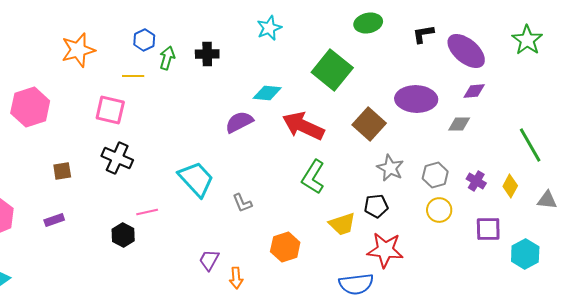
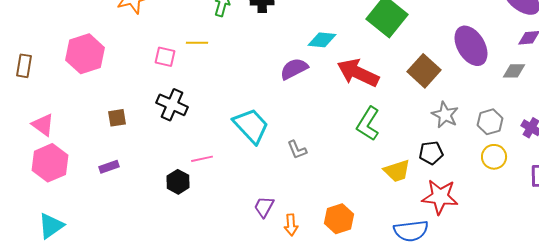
yellow line: (133, 76) -> (197, 43), moved
purple ellipse: (416, 99) -> (471, 46), turned 57
pink square: (110, 110) -> (165, 57), size x0.7
orange hexagon: (285, 247) -> (339, 219), moved

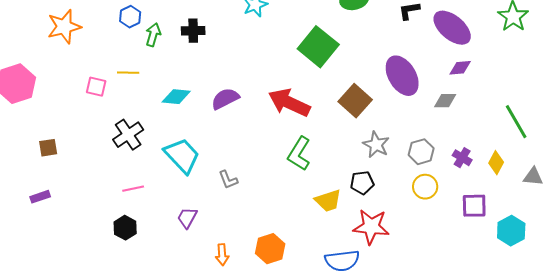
cyan diamond: (322, 40) -> (176, 97), moved
black cross: (172, 105) -> (128, 135), moved, turned 32
black hexagon: (178, 182) -> (125, 228), moved
purple trapezoid: (264, 207) -> (187, 218), moved

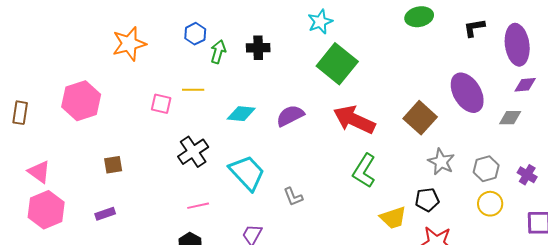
purple ellipse: (452, 28) -> (517, 45), turned 42
green square: (318, 47) -> (337, 64), moved

